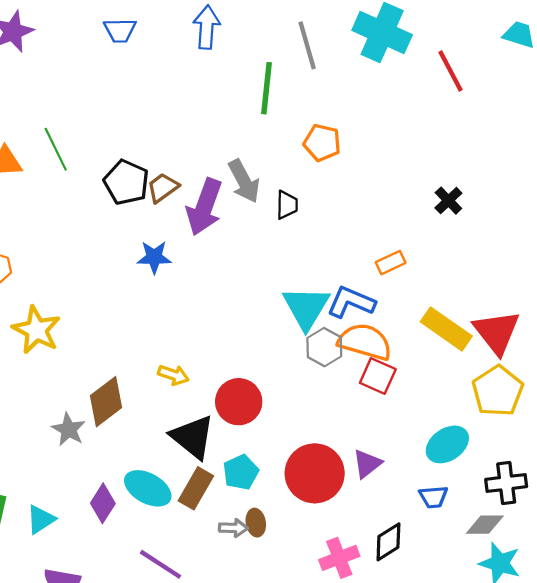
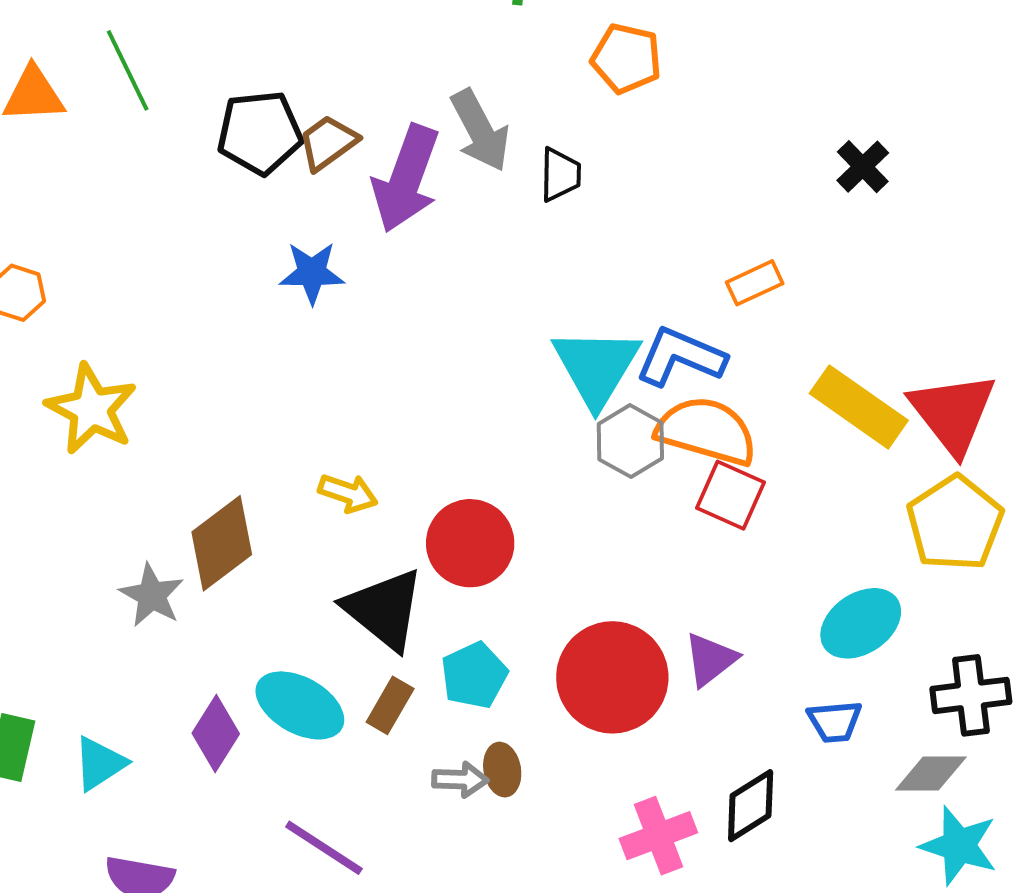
black pentagon: (126, 182) -> (260, 133), turned -30
brown rectangle: (196, 488) -> (390, 705), size x0.7

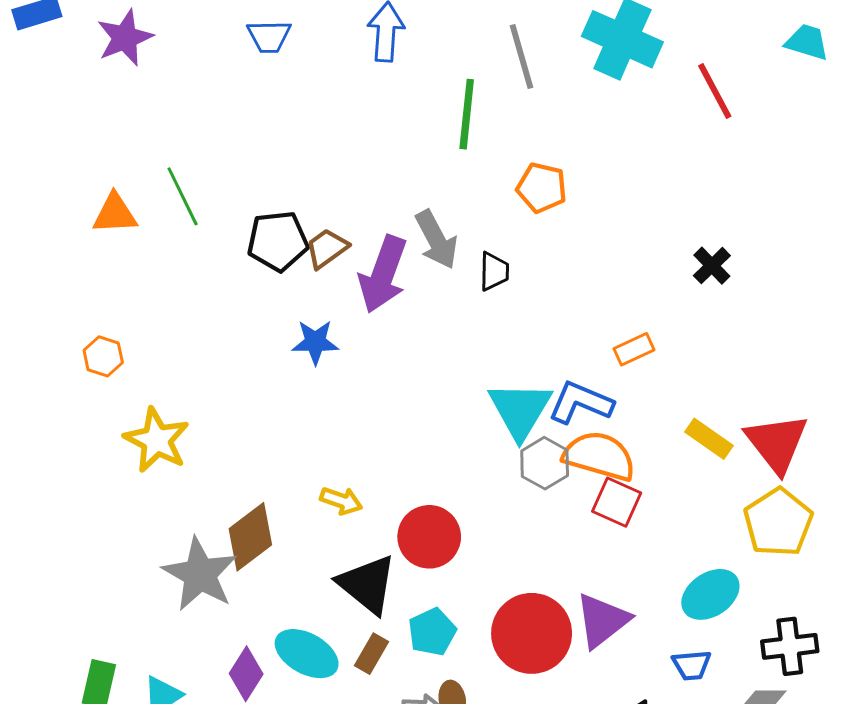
yellow rectangle: (859, 407) -> (709, 439), size x0.7
gray star: (152, 595) -> (200, 574), size x1.6
purple triangle: (710, 659) -> (602, 620), size x1.4

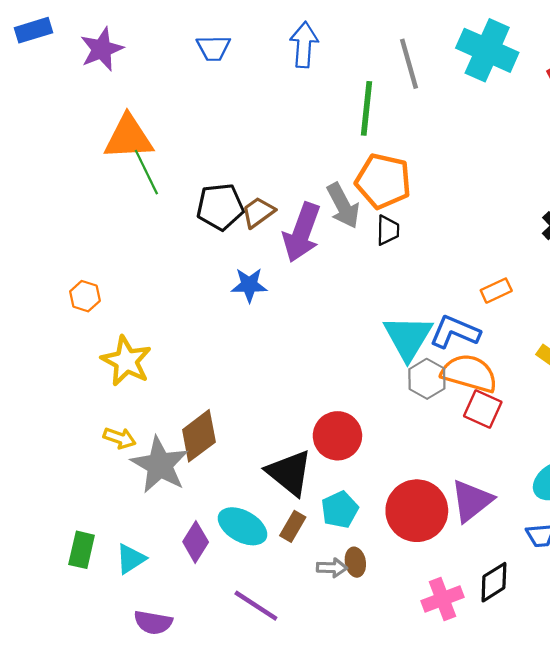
orange pentagon: (542, 188) -> (383, 181), moved, size x1.4
orange triangle: (115, 214) -> (129, 137), moved, size x1.4
yellow arrow: (341, 501) -> (120, 438), moved

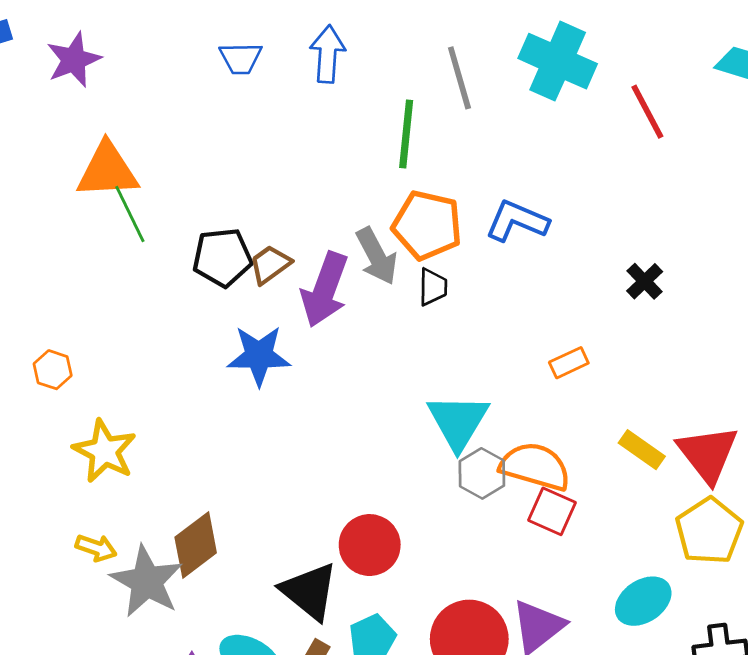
blue trapezoid: (213, 48) -> (241, 58), moved
blue star: (249, 285) -> (259, 356), size x1.4
blue L-shape: (455, 332) -> (517, 221), moved

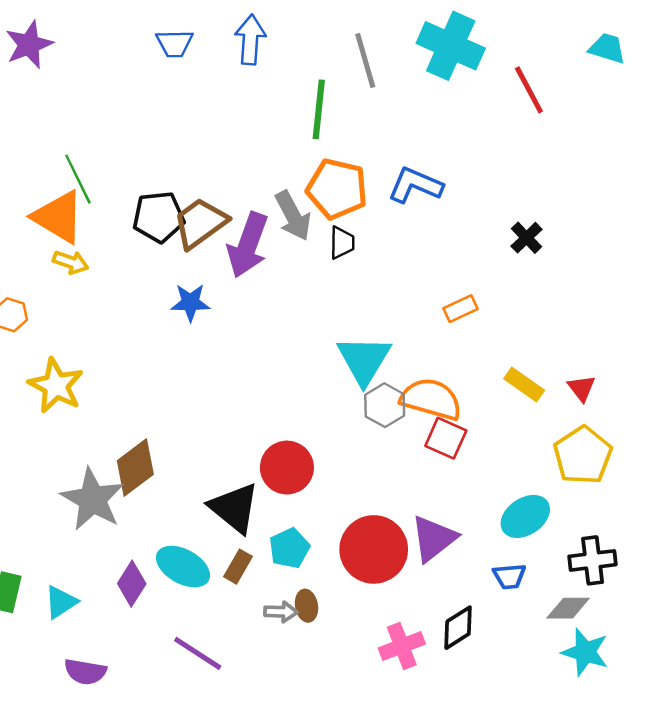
orange triangle: (107, 170) -> (58, 217), moved, turned 34
brown trapezoid: (270, 264) -> (200, 223), size x1.5
blue star: (259, 356) -> (190, 303), size x0.7
red triangle: (708, 454) -> (582, 388), size x0.5
yellow arrow: (96, 548) -> (71, 262), moved

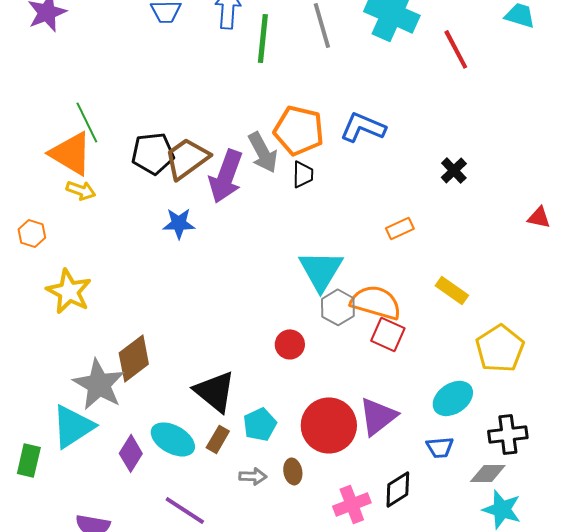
green line: (319, 109) -> (263, 38), moved
red triangle: (582, 388) -> (539, 217), moved, turned -40
red circle: (287, 468) -> (290, 344), moved, size x0.7
cyan triangle: (61, 602) -> (73, 426), moved, size x1.6
brown ellipse: (306, 606) -> (293, 471), moved

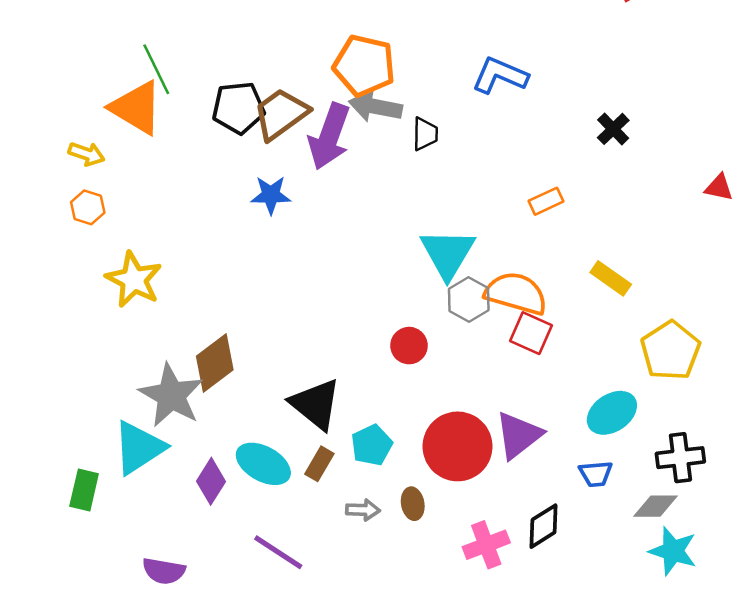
orange pentagon: (299, 130) -> (364, 65), moved
gray arrow: (263, 152) -> (375, 107), turned 129
yellow arrow: (81, 190) -> (87, 154), moved

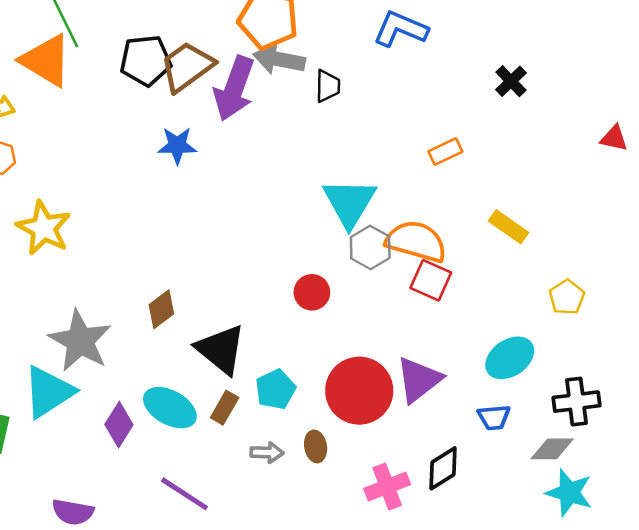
yellow pentagon: (670, 351) -> (567, 297), size x0.6
brown diamond: (215, 363) -> (161, 309), moved, size x0.7

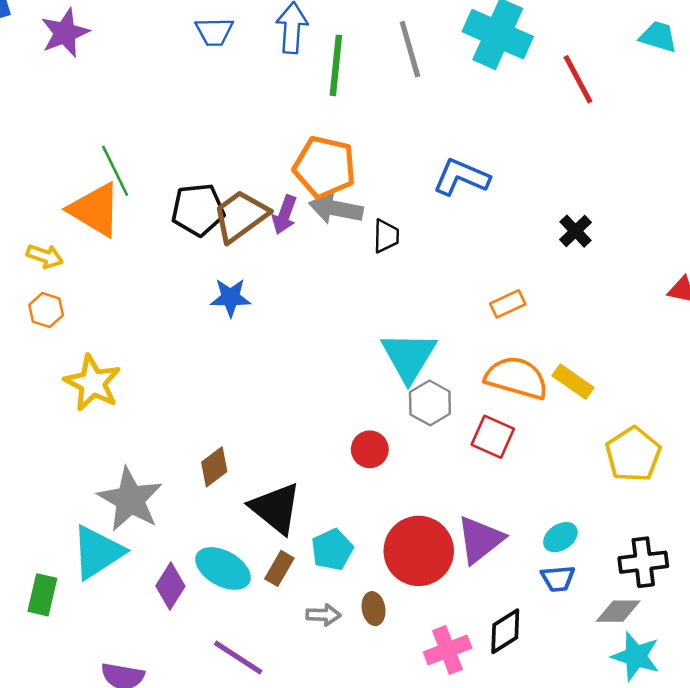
purple arrow: (234, 88) -> (284, 215), moved, size x0.6
orange semicircle: (416, 241) -> (517, 378), moved
yellow pentagon: (567, 297) -> (633, 454), size x1.5
cyan ellipse: (510, 358) -> (560, 537), moved, size x0.7

